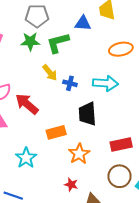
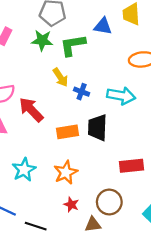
orange rectangle: (56, 132) -> (67, 132), moved
orange star: (79, 154) -> (66, 172), moved
brown circle: (119, 176) -> (109, 202), moved

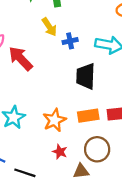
blue cross: (82, 92) -> (70, 41), turned -32
orange rectangle: (67, 132) -> (88, 116), moved

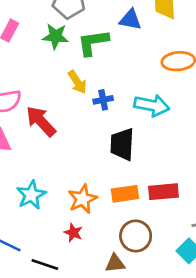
red star: (60, 152) -> (73, 233), moved

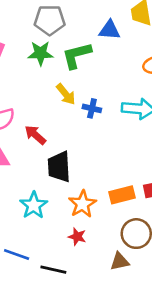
blue cross: (103, 100) -> (92, 108), turned 30
red arrow: (41, 121) -> (35, 135), size x0.7
black trapezoid: (122, 144) -> (59, 167), moved

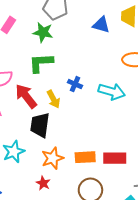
green L-shape: (77, 55) -> (41, 63), moved
yellow arrow: (66, 94) -> (53, 99), moved
red arrow: (35, 135) -> (26, 96), size x1.4

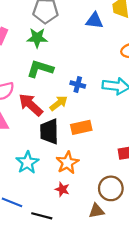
green L-shape: (41, 63) -> (40, 69), turned 30
yellow arrow: (53, 99) -> (59, 103), turned -90
orange rectangle: (85, 157) -> (81, 127), moved

